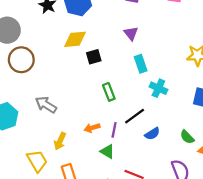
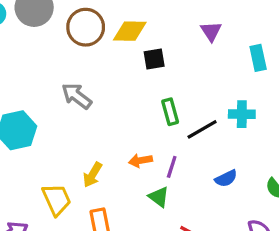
brown circle: (21, 60) -> (86, 27), moved
cyan rectangle: (141, 64) -> (258, 58), moved
cyan cross: (158, 88) -> (242, 114), turned -30
gray arrow: (46, 105) -> (77, 96), moved
black line: (135, 116) -> (202, 129), moved

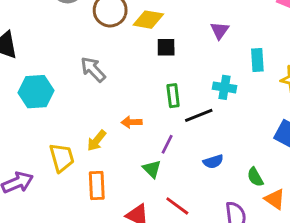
cyan cross: (242, 114) -> (224, 87), moved
orange arrow: (140, 161) -> (132, 122), moved

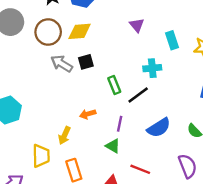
black square: (166, 47) -> (86, 62), moved
gray arrow: (93, 69) -> (62, 64), moved
yellow trapezoid: (62, 158) -> (41, 156), turned 30
blue semicircle: (213, 162) -> (159, 128), size x1.5

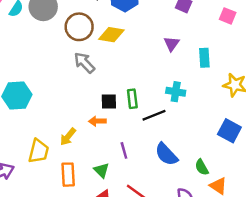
cyan rectangle: (172, 40) -> (204, 58), moved
black square: (86, 62) -> (109, 101), moved
purple line: (120, 124) -> (124, 150), moved, turned -42
blue semicircle: (159, 128) -> (166, 154), turned 65
green triangle: (113, 146) -> (101, 170), moved

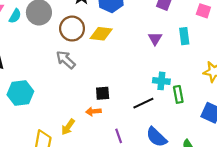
cyan rectangle: (204, 58) -> (184, 36), moved
gray arrow: (84, 63) -> (66, 60), moved
green rectangle: (132, 99) -> (178, 94), moved

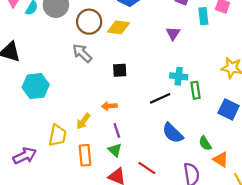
cyan rectangle: (184, 36) -> (203, 16), moved
black square: (103, 93) -> (120, 70), moved
purple line: (119, 136) -> (117, 130), moved

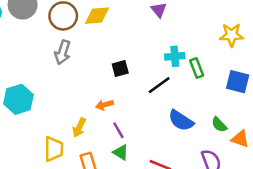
gray arrow: (82, 53) -> (63, 52), turned -105
black square: (120, 70) -> (120, 69), moved

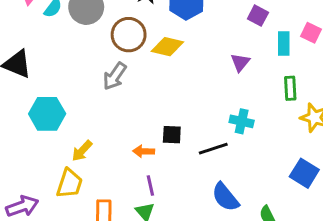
green rectangle: (197, 68) -> (290, 88), moved
black square: (120, 69) -> (172, 135), moved
yellow arrow: (79, 127) -> (82, 151), moved

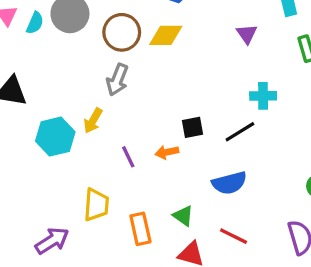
yellow arrow: (82, 151) -> (93, 121), moved
purple line: (150, 185) -> (128, 157), moved
blue semicircle: (225, 197) -> (229, 183), moved, turned -52

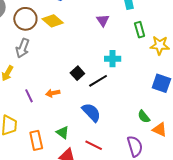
yellow diamond: (166, 35) -> (53, 21), turned 40
black square: (192, 127) -> (77, 73), moved, turned -32
blue semicircle: (229, 183) -> (91, 112), turned -120

